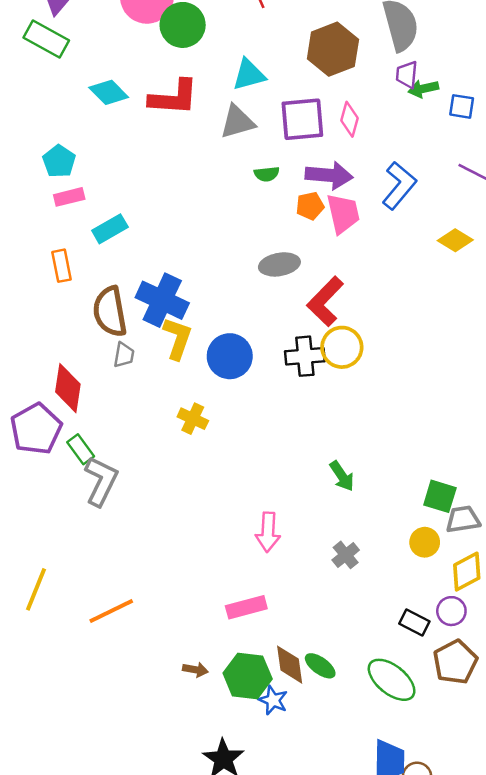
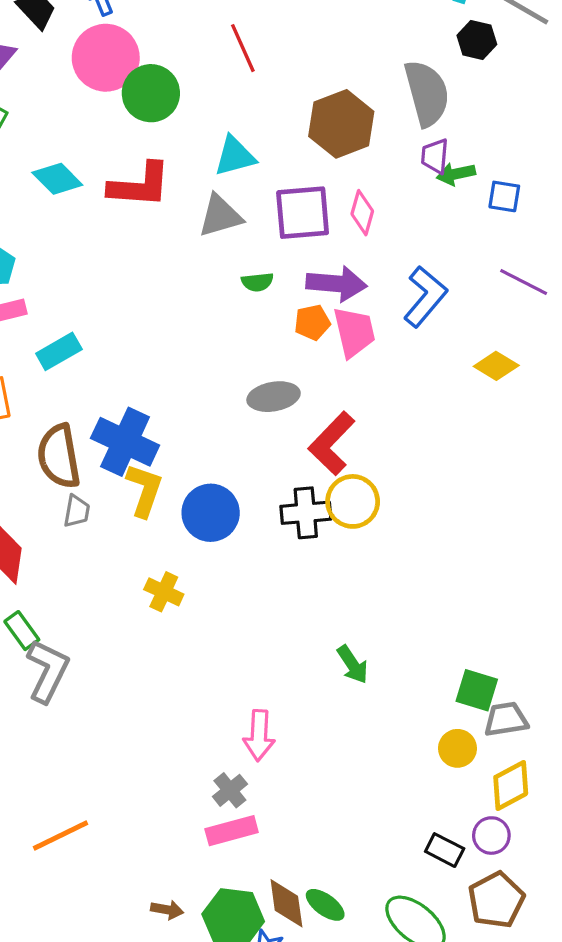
gray cross: (346, 555) -> (230, 790), moved

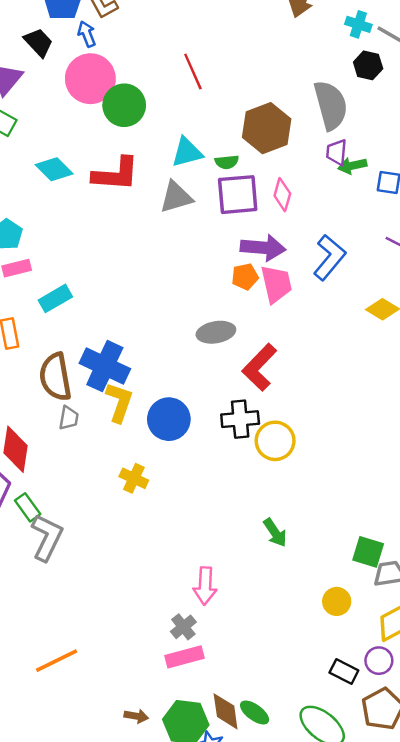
green semicircle: (257, 282) -> (227, 162), moved
yellow circle: (353, 501) -> (275, 441), moved
yellow circle: (457, 748) -> (337, 601), moved

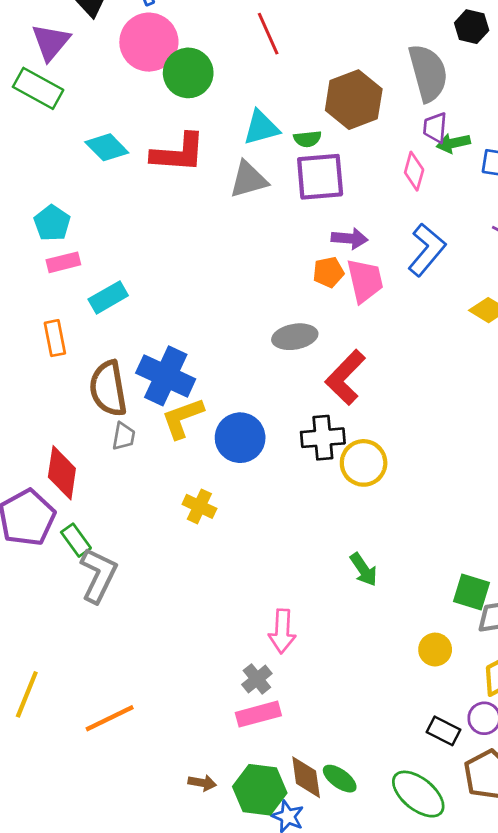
pink diamond: (282, 195) -> (414, 171), moved
purple arrow: (263, 248) -> (350, 238), size x0.7
yellow L-shape: (119, 402) -> (183, 418), turned -129

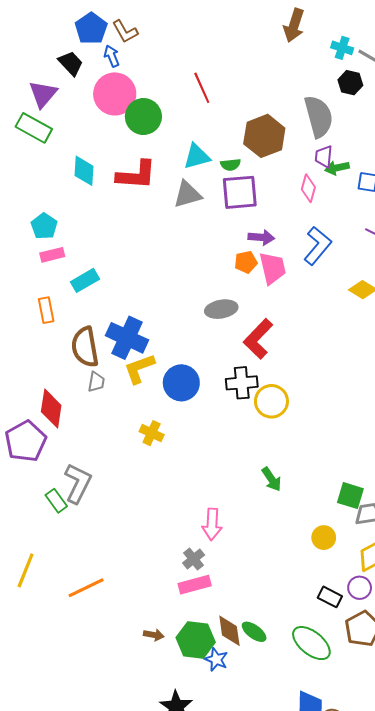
cyan diamond: (107, 147) -> (84, 171), turned 48
green rectangle: (76, 540) -> (56, 501), moved

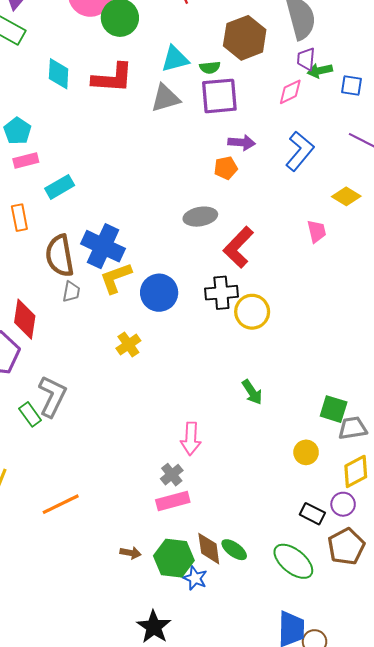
pink diamond: (308, 188) -> (290, 92), turned 48
pink trapezoid: (272, 268) -> (317, 231), moved, size x0.7
yellow cross: (152, 433) -> (128, 345), turned 30

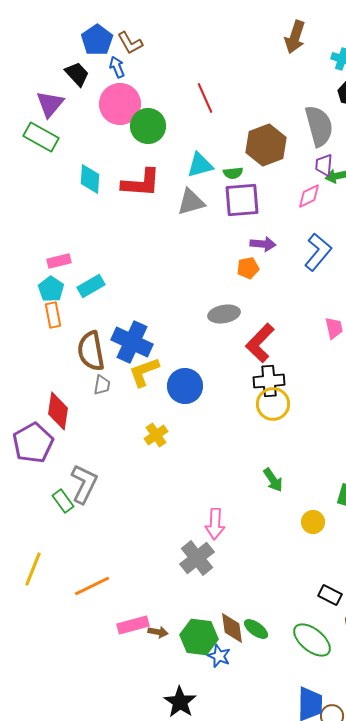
cyan pentagon: (17, 131) -> (51, 289), moved
black cross: (221, 293) -> (269, 381), moved
yellow circle: (306, 452) -> (313, 522), moved
gray cross: (172, 475) -> (197, 558), size x1.6
pink rectangle: (173, 501) -> (133, 625), moved

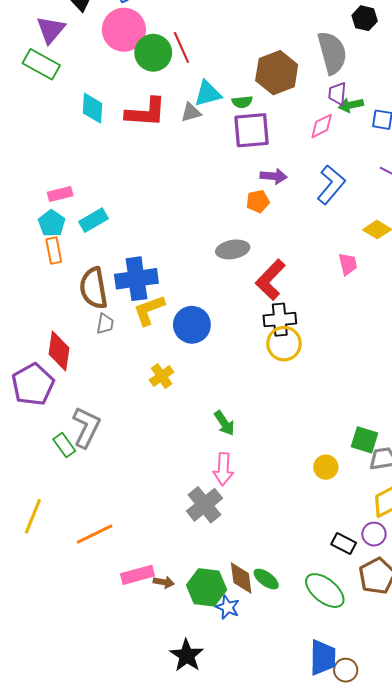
red line: (205, 98) -> (181, 48), moved
gray triangle: (191, 202) -> (191, 112), moved, size x0.7
blue cross: (132, 342) -> (136, 279), turned -33
green arrow: (273, 480) -> (224, 423), moved

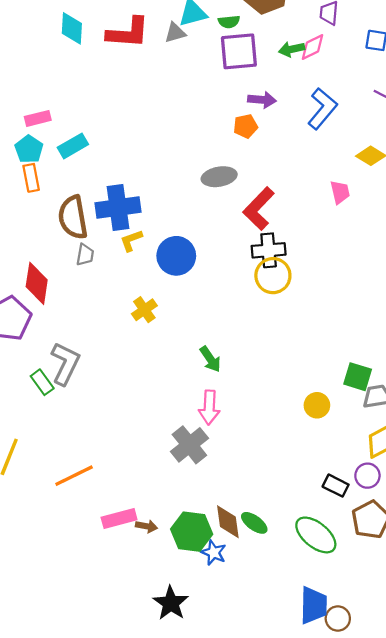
green arrow: (351, 105) -> (292, 49), moved
yellow L-shape: (149, 310) -> (131, 240), size x0.7

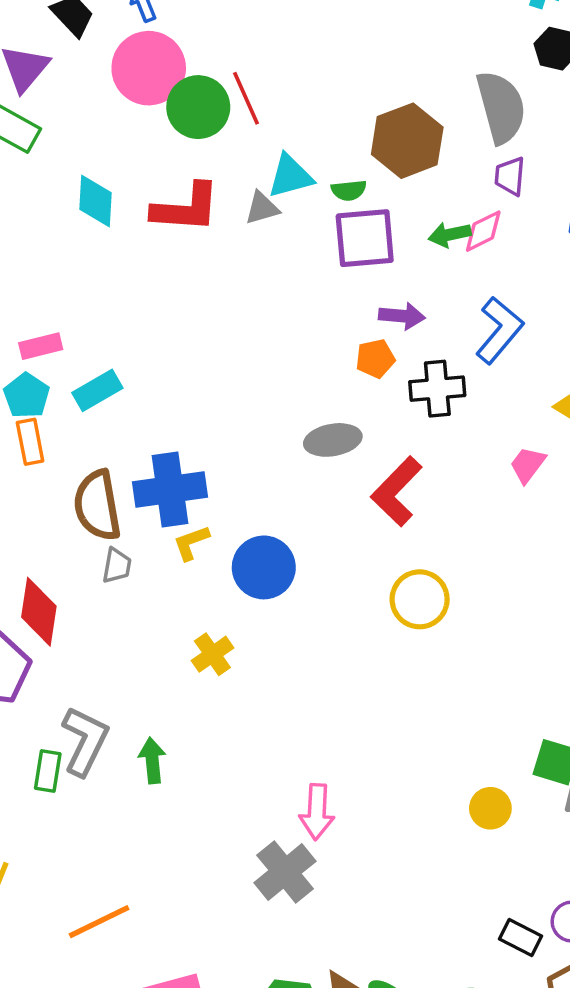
pink trapezoid: (340, 192) -> (528, 465), turned -130
black cross: (269, 250) -> (437, 389), moved
green arrow: (210, 359) -> (152, 760), moved, turned -152
green rectangle: (42, 382) -> (48, 771), turned 45

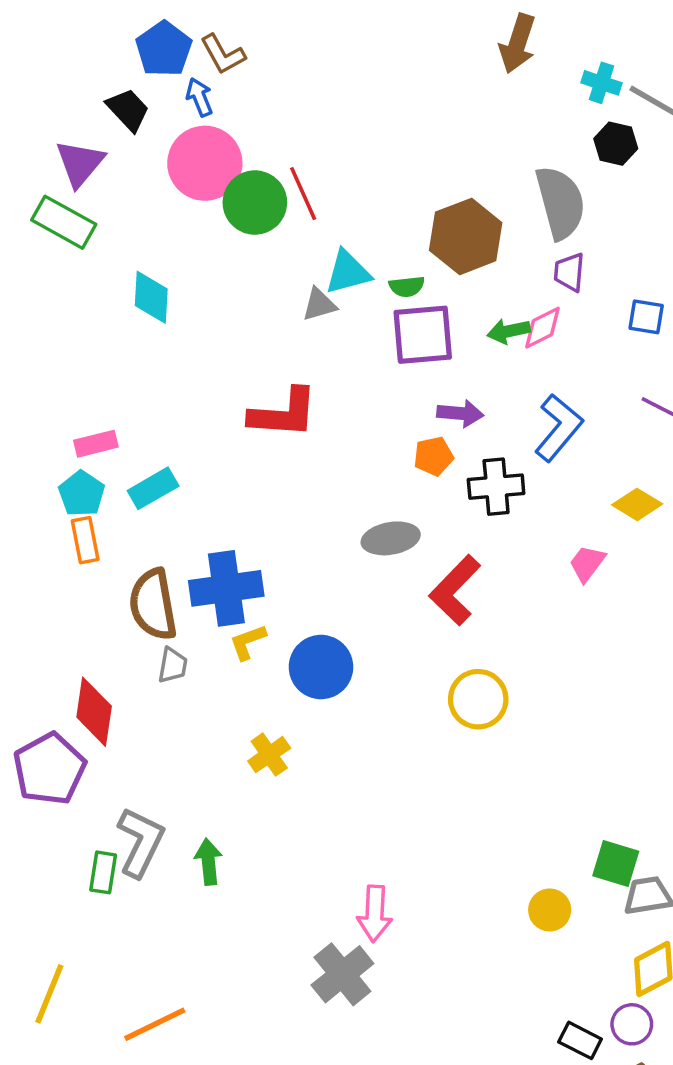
red L-shape: (186, 208) -> (283, 413), moved

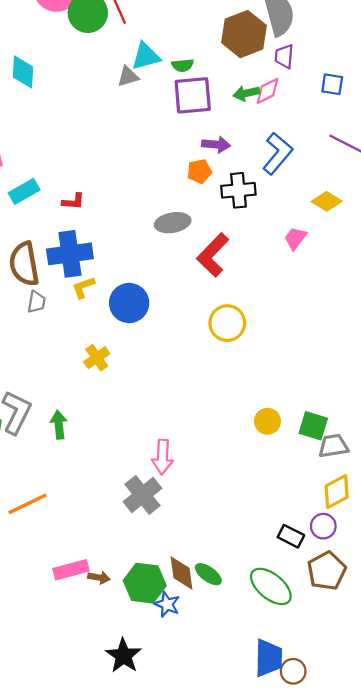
brown hexagon: (466, 236) -> (244, 34), moved
red L-shape: (283, 413) -> (73, 201), moved, size x0.5
yellow circle: (550, 910) -> (267, 421), moved
orange line: (155, 1024) -> (28, 504), moved

